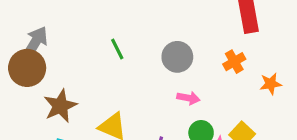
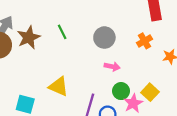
brown star: (60, 106) -> (29, 37), moved

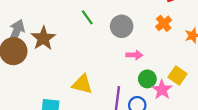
green line: (62, 32) -> (87, 17), moved

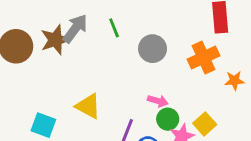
orange cross: (164, 23) -> (204, 58), size x1.5
gray arrow: (16, 32) -> (75, 29), moved
pink arrow: (134, 55) -> (158, 101), moved

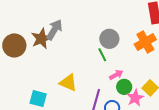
green line: (114, 28) -> (102, 55), moved
pink arrow: (158, 101) -> (116, 75), turned -40

